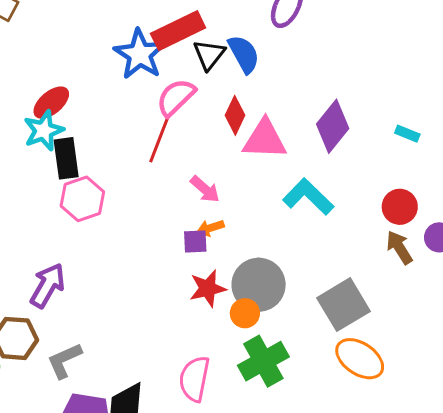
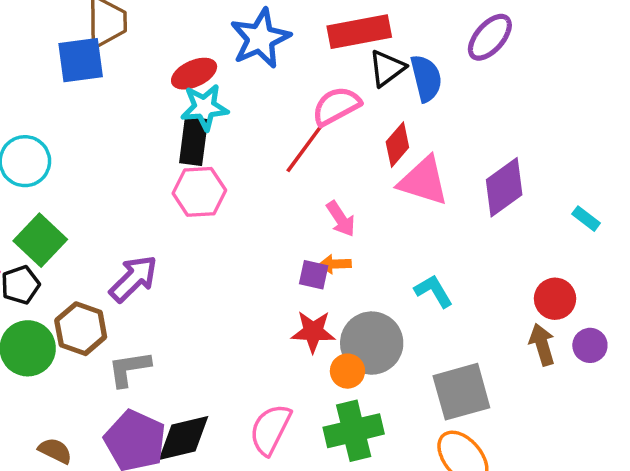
blue star: (140, 54) -> (260, 38), moved
cyan star: (44, 131) -> (204, 107), moved
cyan L-shape: (308, 197) -> (434, 291), moved, size x0.7

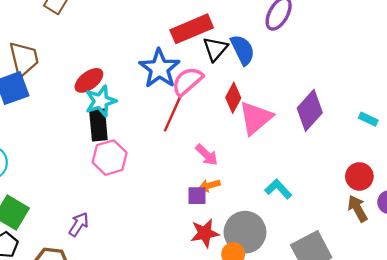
blue star: (260, 38) -> (159, 68), moved
pink triangle: (423, 181) -> (256, 118), turned -45
purple arrow: (133, 279) -> (79, 224), size x0.7

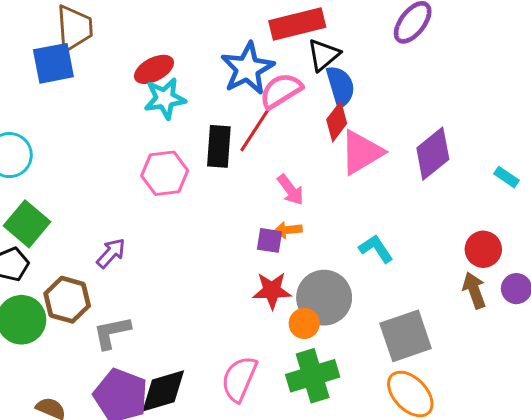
blue semicircle: (243, 50) -> (340, 86), moved
black rectangle: (98, 125) -> (219, 146), moved

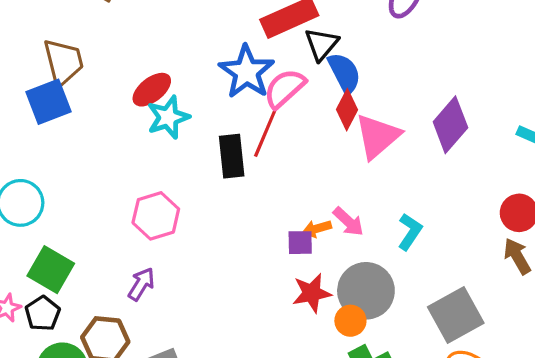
pink hexagon: (165, 173) -> (156, 216), moved
pink arrow: (290, 190) -> (348, 222), moved
cyan L-shape: (376, 249) -> (410, 232), turned 78

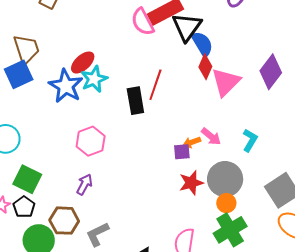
black triangle: (322, 44) -> (187, 27), size x1.4
blue star: (247, 72) -> (66, 86), moved
pink semicircle: (285, 88) -> (143, 22), moved, turned -72
orange circle: (350, 321) -> (226, 203), moved

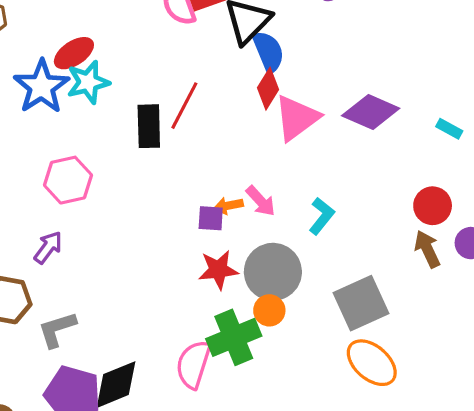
purple diamond: (271, 72) -> (371, 112), turned 68
green cross: (230, 230) -> (234, 337), moved

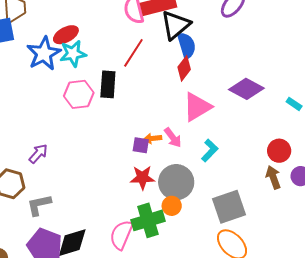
red line: (184, 106) -> (133, 53), moved
pink triangle: (297, 118) -> (197, 107), moved
pink hexagon: (68, 180) -> (79, 94), moved

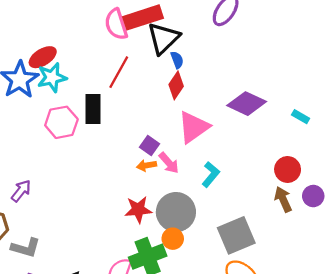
blue semicircle: (187, 45) -> (177, 60), size x0.6
purple square: (141, 145) -> (149, 146), moved, turned 30
gray L-shape: (39, 205) -> (26, 248), turned -148

